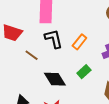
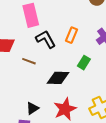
black diamond: (55, 79) -> (58, 78), turned -40

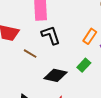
orange rectangle: (71, 35) -> (90, 36), moved

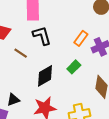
black diamond: (56, 75) -> (45, 76), turned -45

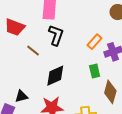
black L-shape: (42, 36) -> (56, 35), turned 30
green rectangle: (74, 67) -> (95, 71), moved, turned -64

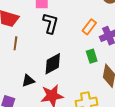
brown line: (33, 51) -> (15, 43), moved, turned 64
black triangle: (21, 96) -> (28, 81), moved

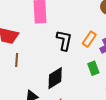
black L-shape: (50, 23) -> (64, 40), moved

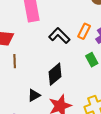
black L-shape: (64, 40) -> (59, 36), turned -50

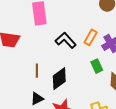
brown line: (15, 61) -> (37, 71), moved

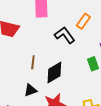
orange rectangle: (91, 37) -> (83, 21), moved

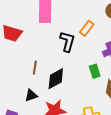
black L-shape: (65, 35) -> (67, 42), turned 50

